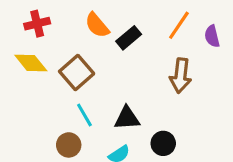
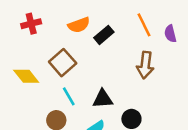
orange semicircle: (97, 25) -> (79, 25), turned -70
orange line: (179, 25) -> (144, 25), turned -60
yellow diamond: (31, 63) -> (26, 76), moved

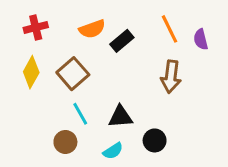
yellow diamond: (26, 76) -> (31, 72), moved, turned 68

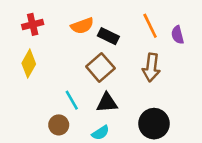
black rectangle: (122, 41) -> (108, 36), turned 66
brown square: (73, 74) -> (100, 67), moved
black circle: (155, 140) -> (154, 124), moved, size x1.5

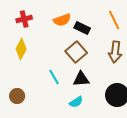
brown circle: (59, 125) -> (17, 96), moved

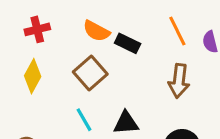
orange semicircle: (62, 20) -> (96, 31), turned 48
brown square: (76, 52) -> (90, 73), moved

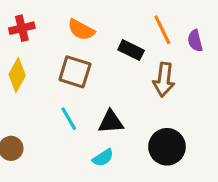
black rectangle: (128, 43) -> (131, 50), moved
brown square: (90, 73) -> (75, 72), turned -32

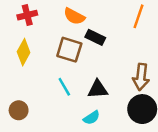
orange line: (162, 30) -> (139, 16), turned 45
black rectangle: (131, 50) -> (95, 37), moved
brown arrow: (164, 80) -> (141, 77), moved

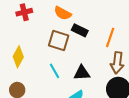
orange line: (139, 16) -> (110, 37), moved
yellow diamond: (24, 52) -> (18, 57), moved

